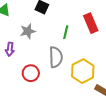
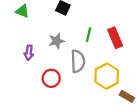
red rectangle: (91, 23) -> (115, 38), moved
gray star: (28, 31) -> (57, 41), moved

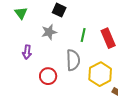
green triangle: (22, 11) -> (21, 13), turned 32
gray star: (57, 41) -> (49, 32), moved

